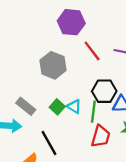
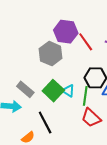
purple hexagon: (71, 22) -> (66, 32), moved
green square: (57, 107) -> (53, 91), size x1.5
red trapezoid: (101, 136) -> (91, 118), turned 115

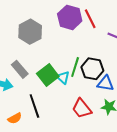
red line: (86, 42) -> (90, 19), moved
gray hexagon: (51, 54) -> (30, 32), moved
green line: (85, 96) -> (75, 67), moved

